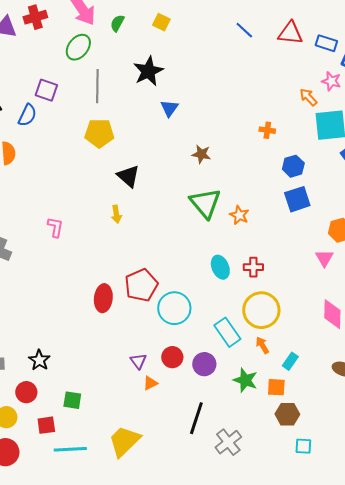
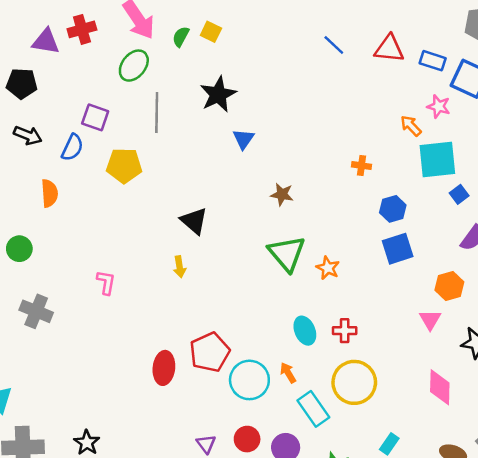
yellow square: (161, 22) -> (211, 32), moved
yellow pentagon: (99, 133) -> (124, 166), moved
orange arrow: (262, 345) -> (288, 373), moved

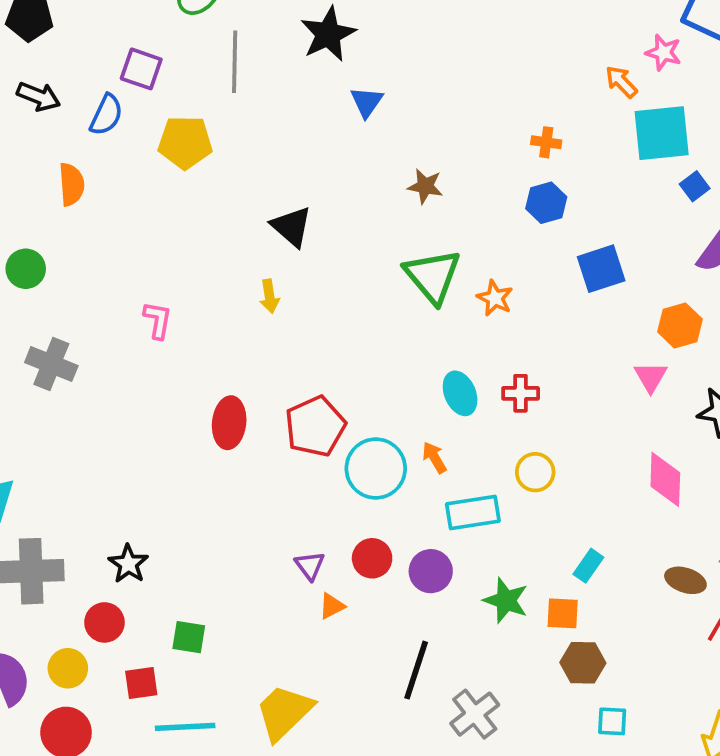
blue hexagon: (393, 209) -> (546, 203), moved
red ellipse: (164, 368) -> (229, 423), moved
yellow circle: (354, 382) -> (535, 472), size x0.6
cyan rectangle: (313, 409) -> (473, 512), turned -64

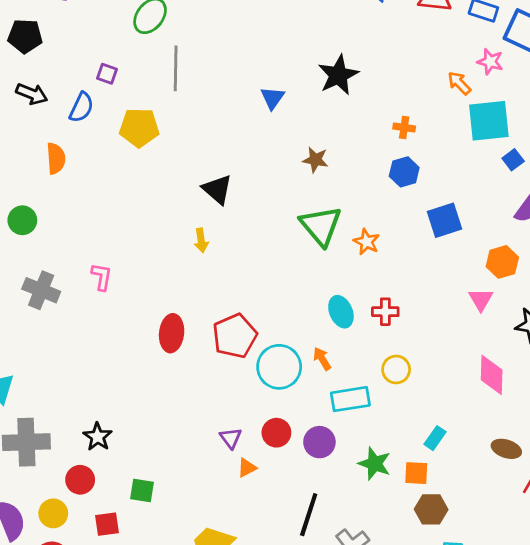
black star: (328, 34) -> (338, 75), moved
purple square: (141, 69) -> (107, 74), size x0.7
pink L-shape: (158, 320) -> (102, 277), moved

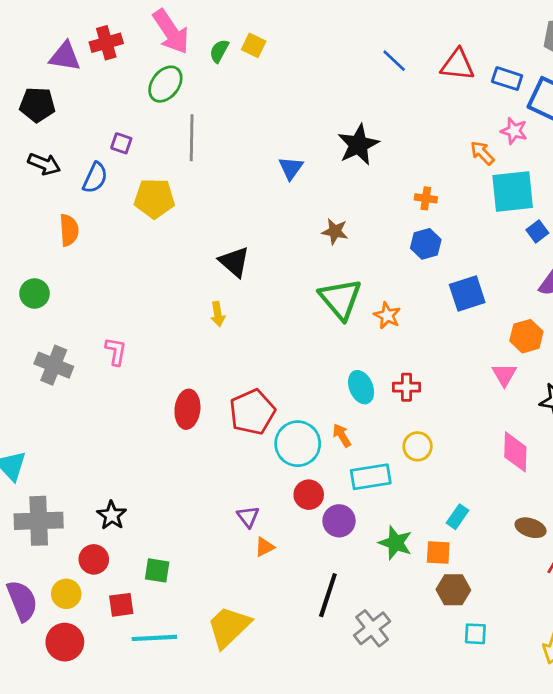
red circle: (276, 433) -> (309, 495), moved

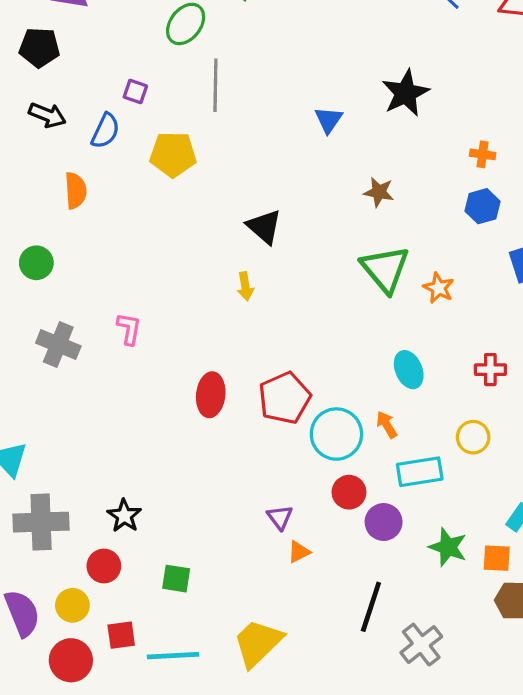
red cross: (407, 387) -> (490, 370), moved
red square: (121, 605) -> (121, 635), moved

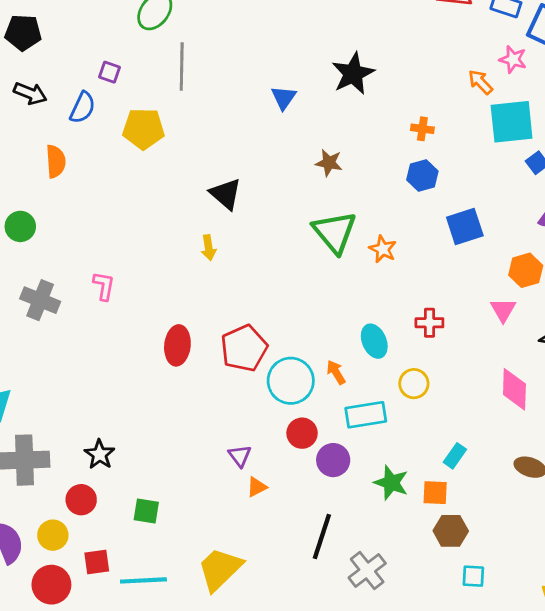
cyan ellipse: (409, 370) -> (374, 341), moved

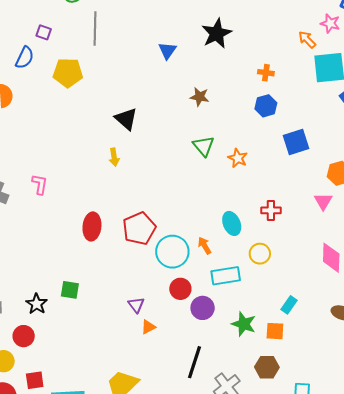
green triangle: (335, 232) -> (204, 146), size x0.7
green square: (146, 511) -> (70, 290), moved
brown hexagon: (451, 531) -> (267, 367), moved

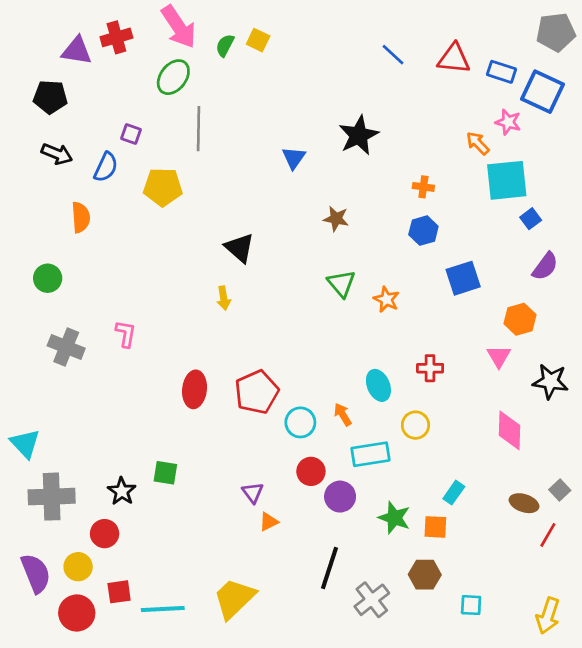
cyan circle: (172, 252) -> (300, 422), size x0.7

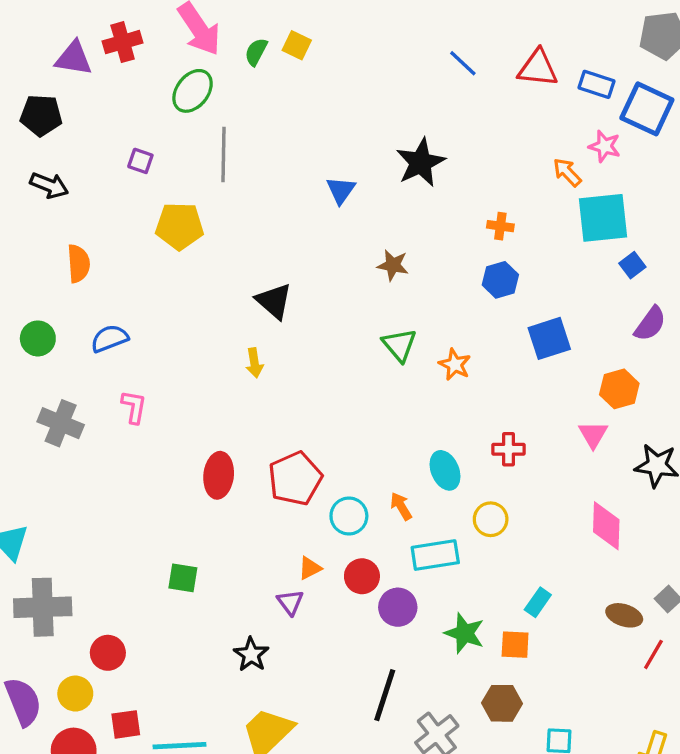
blue semicircle: (106, 167) -> (109, 338), moved, turned -136
black star: (122, 491) -> (251, 654), moved
orange triangle: (269, 522) -> (310, 568), moved

